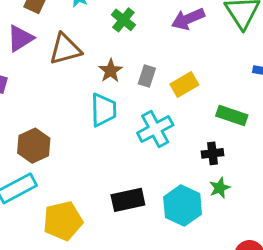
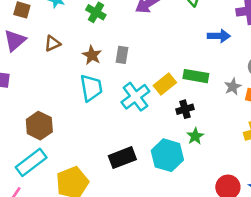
brown triangle: (65, 49) -> (52, 43), size x0.6
yellow rectangle: (184, 84) -> (165, 84), moved

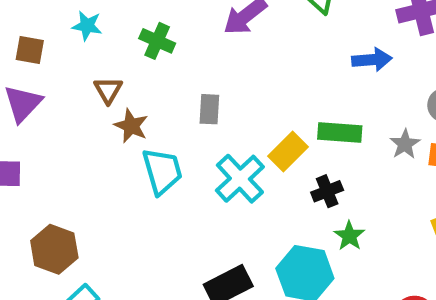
brown triangle: (52, 43) -> (108, 90), moved, turned -30
brown star: (92, 55) -> (131, 126), moved
brown hexagon: (39, 126) -> (54, 249), moved

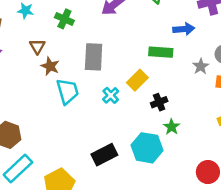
gray rectangle: (209, 109) -> (94, 57), size x1.6
green rectangle: (340, 132) -> (161, 52), moved
gray star: (405, 144) -> (201, 66), moved
cyan cross: (240, 179) -> (111, 95), size x0.6

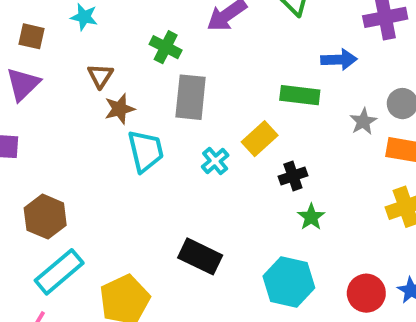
green cross: (64, 19) -> (166, 47), moved
brown star: (50, 66) -> (120, 109), turned 30
cyan hexagon: (147, 148) -> (289, 282), moved
black rectangle: (104, 155) -> (200, 256), turned 50

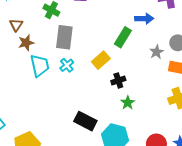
green rectangle: (300, 95) -> (123, 37), turned -66
cyan cross: (215, 161) -> (67, 65), moved
black rectangle: (200, 256) -> (85, 121), moved

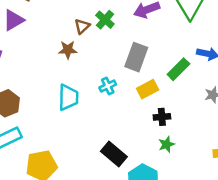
brown triangle: (16, 25) -> (82, 26), moved
gray rectangle: (64, 37) -> (136, 57), moved
cyan trapezoid: (40, 66) -> (68, 97), moved

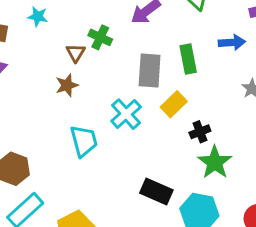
green rectangle: (178, 69) -> (188, 59), moved, turned -40
cyan cross: (108, 86) -> (126, 114), size x1.5
green star: (167, 144) -> (215, 162), size x1.6

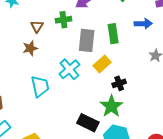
green cross: (100, 37) -> (63, 20), moved, turned -35
green star: (215, 162) -> (111, 106), moved

